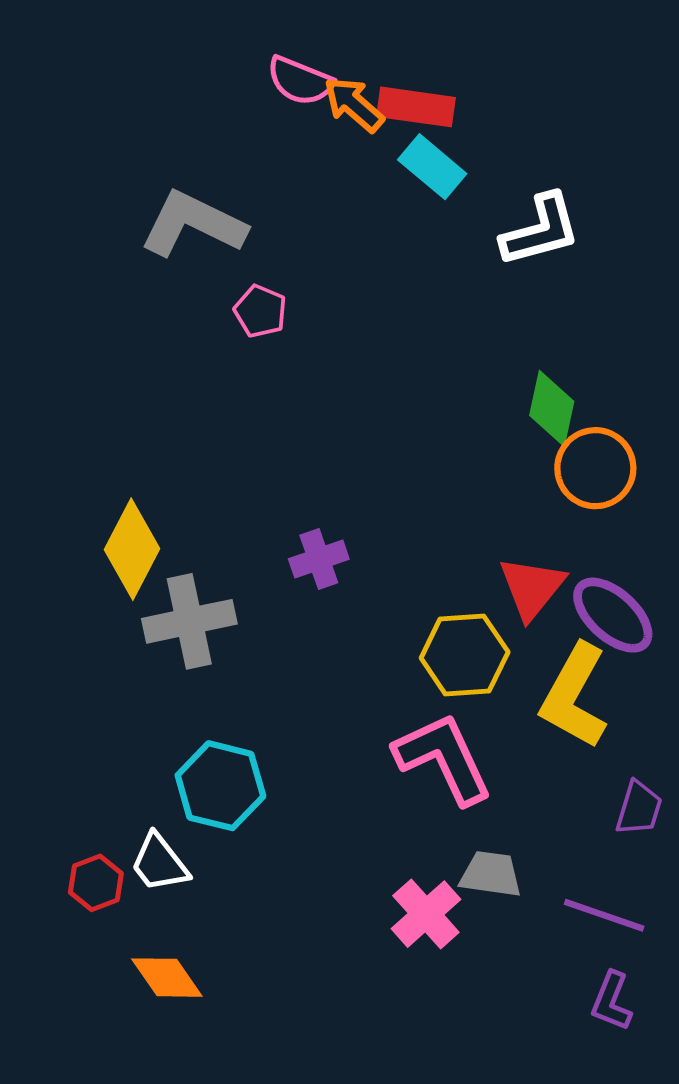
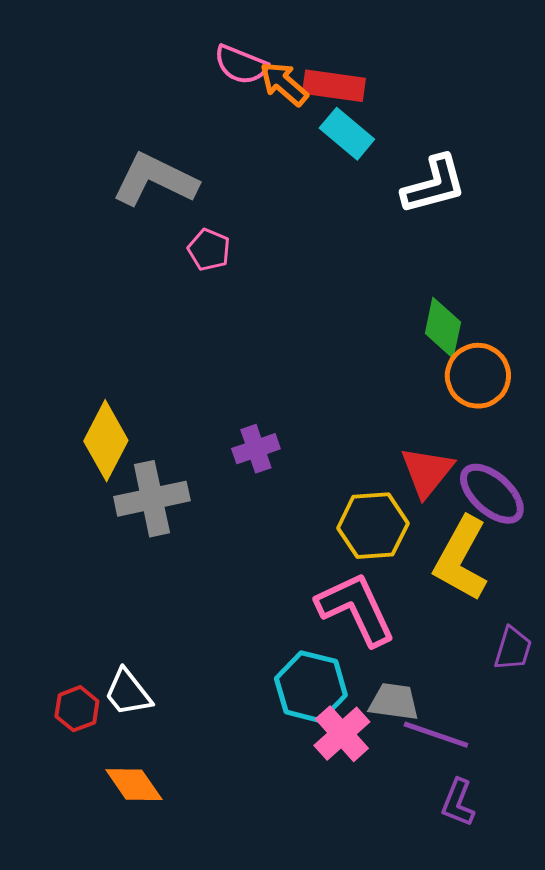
cyan hexagon: (220, 786) -> (311, 687), moved
purple line: (604, 915) -> (436, 735), moved
purple L-shape: (612, 1001) -> (458, 803), moved

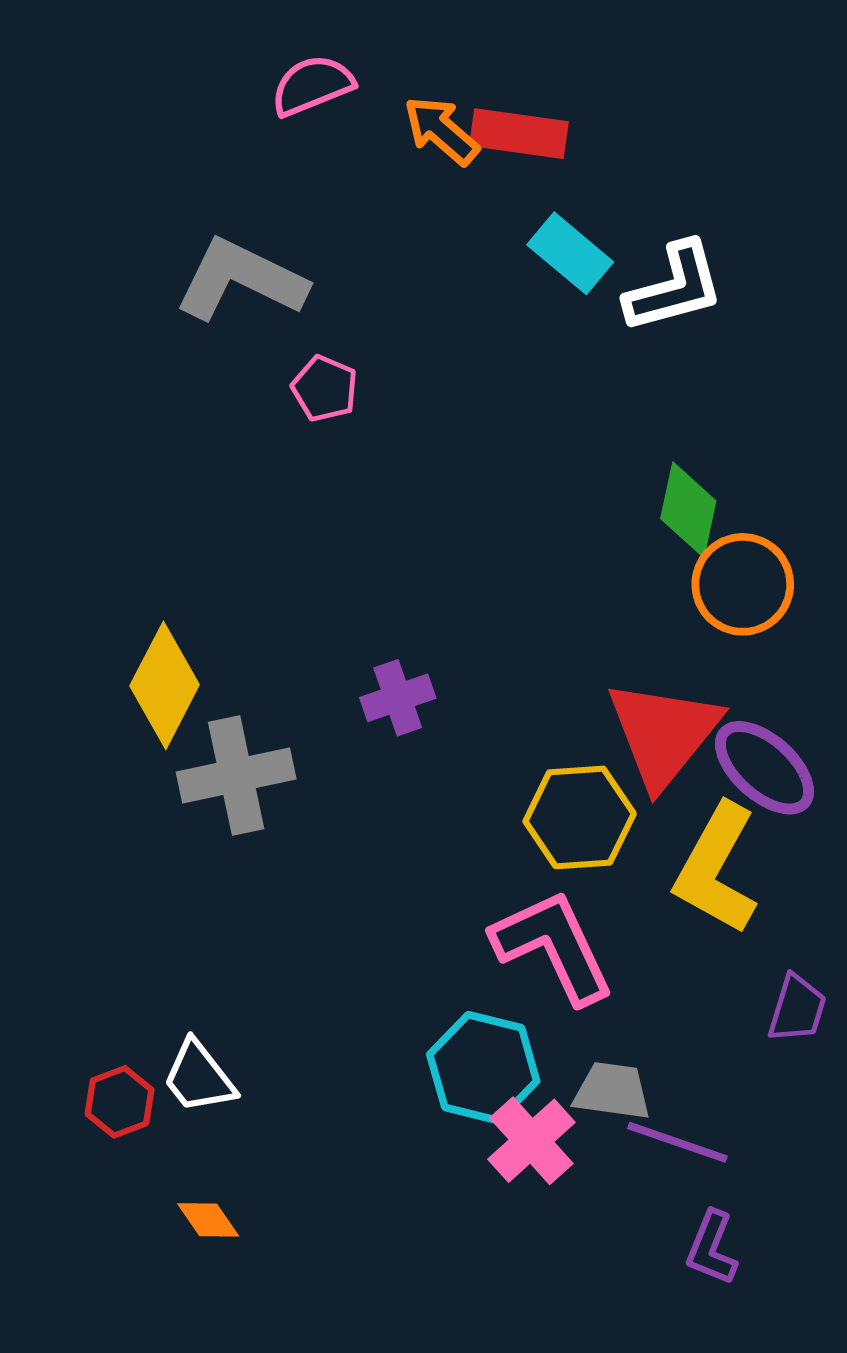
pink semicircle: (241, 65) -> (312, 85), moved, turned 136
cyan rectangle: (347, 134) -> (570, 253), moved
red triangle: (427, 472) -> (663, 734), size x1.4
orange diamond: (134, 785) -> (208, 1220), size x0.7

